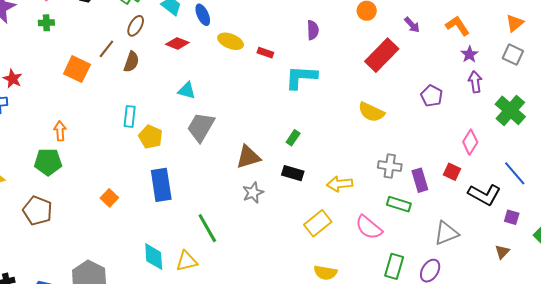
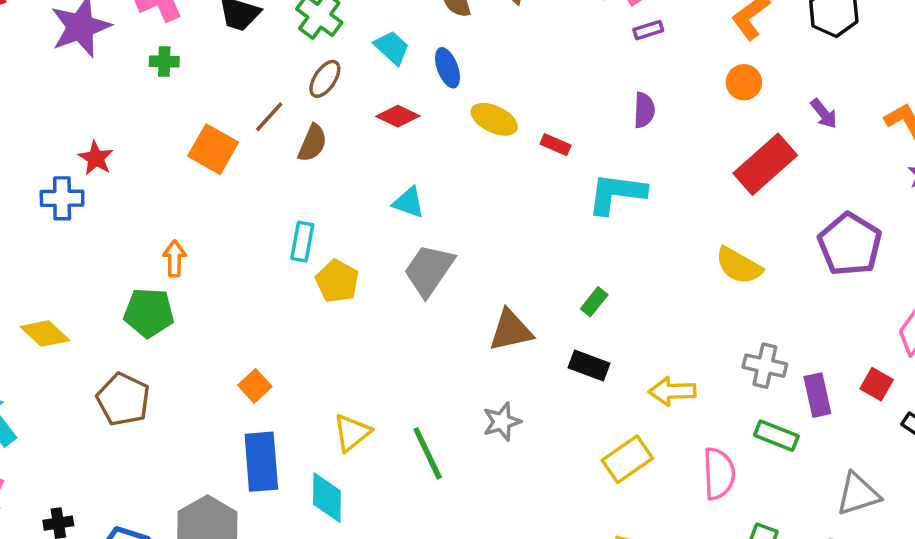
purple pentagon: (432, 96) -> (850, 244), size x1.6
blue rectangle: (161, 185) -> (261, 462), moved
gray star: (253, 193) -> (502, 422), moved
pink semicircle: (369, 227) -> (719, 474), turned -136
yellow triangle: (187, 261) -> (352, 433), moved, turned -30

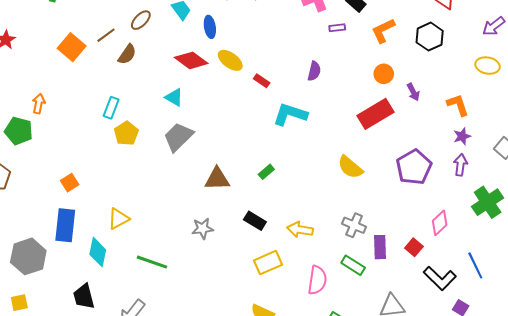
purple rectangle: (648, 30) -> (337, 28), moved
orange circle: (744, 82) -> (384, 74), moved
red diamond: (398, 116) -> (191, 60), moved, size x1.4
black rectangle: (589, 366) -> (255, 221), moved
green line: (428, 453) -> (152, 262), moved, turned -56

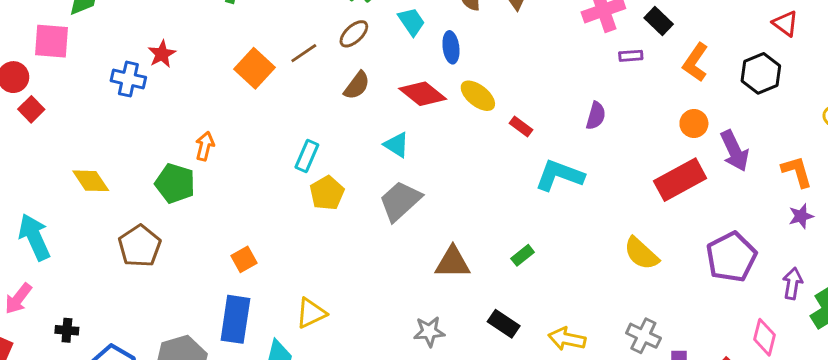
orange L-shape: (383, 31) -> (695, 62), turned -32
brown semicircle: (127, 54) -> (357, 85), moved
purple arrow: (413, 92) -> (735, 151), size x1.6
purple arrow: (460, 165) -> (793, 283), moved
pink diamond: (440, 223) -> (764, 337), turned -35

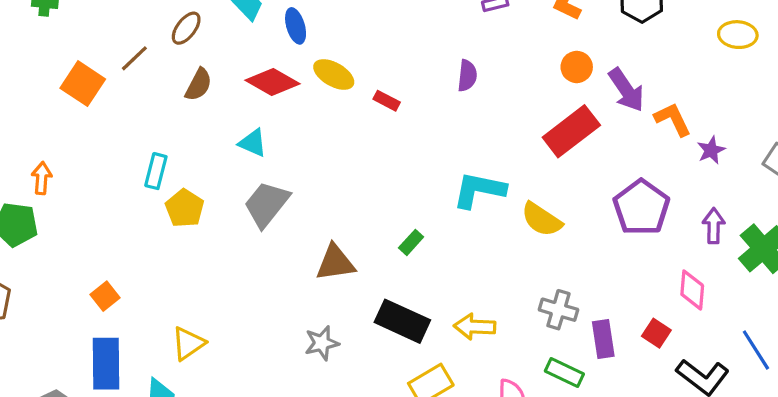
orange L-shape: (797, 172) -> (673, 119), moved
cyan L-shape: (559, 175) -> (479, 190), moved
black rectangle: (504, 324) -> (402, 321), size x1.5

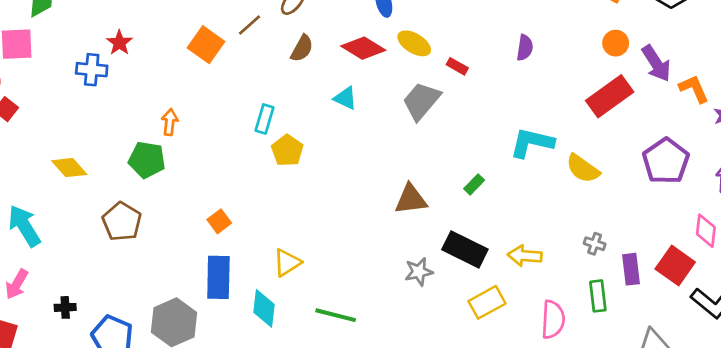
gray trapezoid: (267, 204) -> (421, 101), moved
gray cross: (558, 310) -> (595, 244), size x0.7
red square: (656, 333) -> (675, 266), size x1.6
gray star: (322, 343) -> (419, 272), moved
green rectangle: (564, 372) -> (598, 296), turned 56

